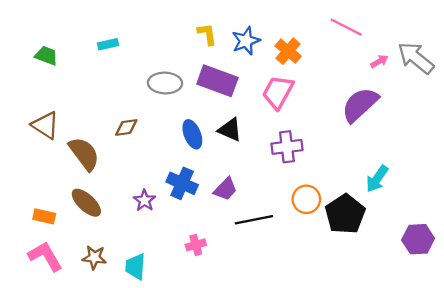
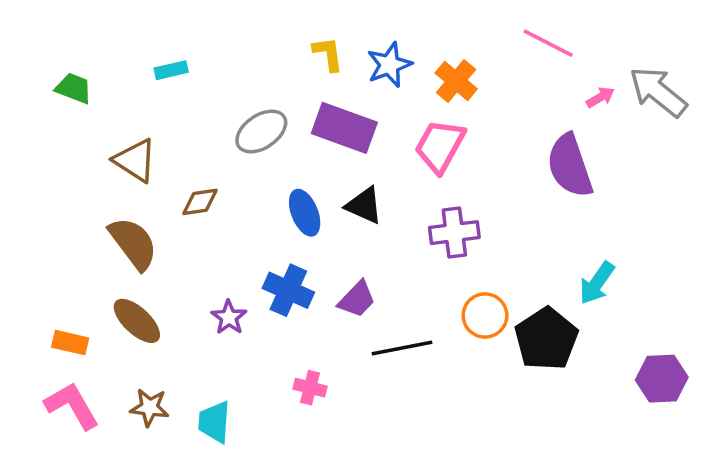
gray ellipse: (165, 83) -> (261, 131), turned -36
purple semicircle: (360, 105) -> (570, 166), turned -66
brown triangle: (45, 125) -> (135, 160), moved
pink cross: (196, 245) -> (310, 388), turned 30

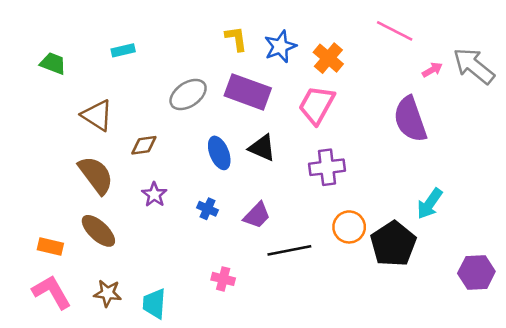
blue cross: (288, 290) -> (208, 209), size x0.6
purple star: (229, 317) -> (154, 195), moved

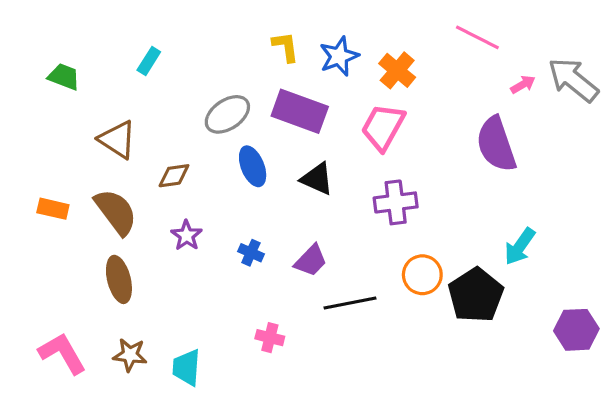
cyan rectangle: (123, 50) -> (149, 61), turned -45
blue ellipse: (219, 153) -> (253, 166), moved
brown ellipse: (98, 231) -> (119, 279), turned 33
orange rectangle: (50, 246) -> (53, 209), moved

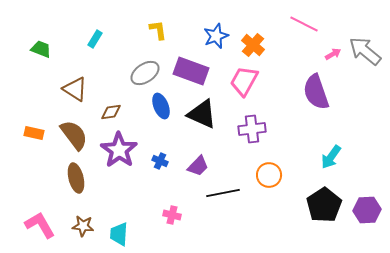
yellow L-shape: (286, 47) -> (158, 30), moved
black triangle: (317, 179) -> (202, 114), size x1.4
purple star: (187, 235) -> (119, 150), size x1.8
black pentagon: (476, 295) -> (324, 205), moved

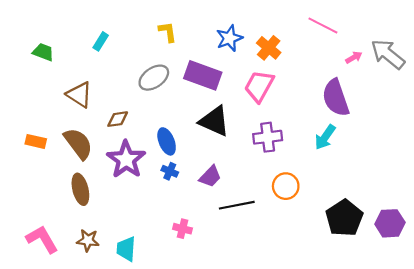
blue ellipse: (161, 106) -> (167, 141), moved
cyan arrow: (331, 157) -> (325, 137), moved

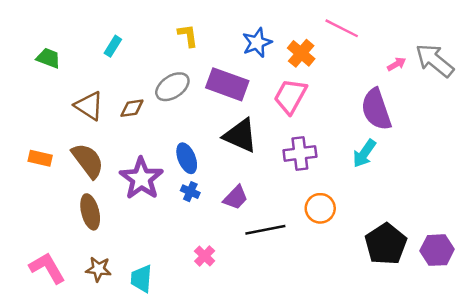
pink line: (323, 25) -> (342, 28), moved
brown diamond: (118, 119) -> (132, 108), moved
pink cross: (183, 229) -> (205, 256), turned 30

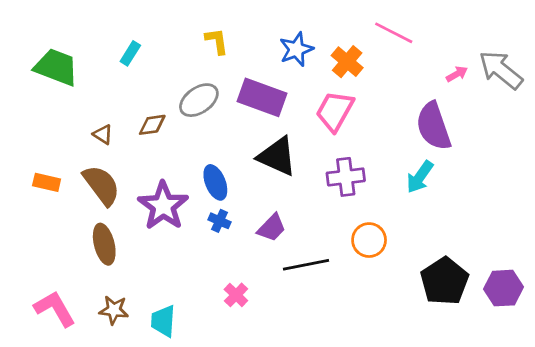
green trapezoid: (48, 58) -> (56, 67), size x1.6
brown triangle: (89, 106) -> (103, 134), moved, size x0.6

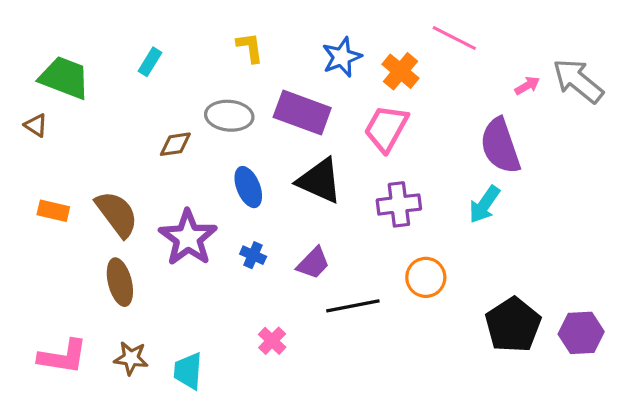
gray ellipse: (199, 100) -> (229, 116), turned 39
brown triangle: (103, 134) -> (36, 125), moved
blue ellipse: (215, 182) -> (248, 187), moved
pink L-shape: (55, 309) -> (63, 357), turned 129

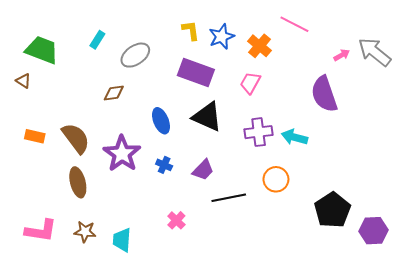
yellow L-shape: (250, 48) -> (191, 30), moved
gray ellipse: (229, 116) -> (135, 55), moved, turned -40
pink trapezoid: (386, 128) -> (250, 83), size x0.7
cyan arrow: (484, 204) -> (294, 137), moved, turned 70
purple hexagon: (581, 333) -> (373, 231), moved

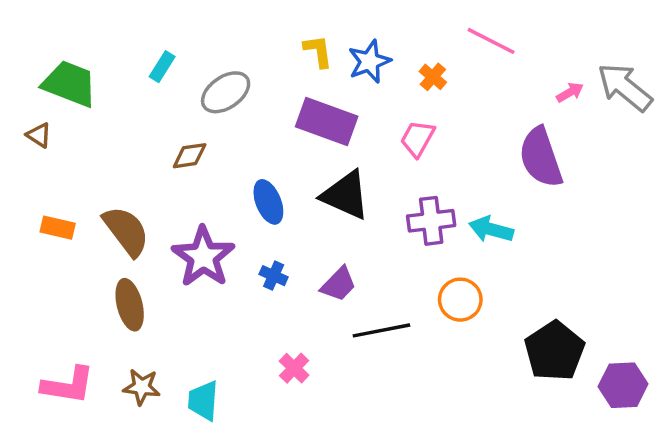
orange cross: (260, 46) -> (433, 77), size x0.7

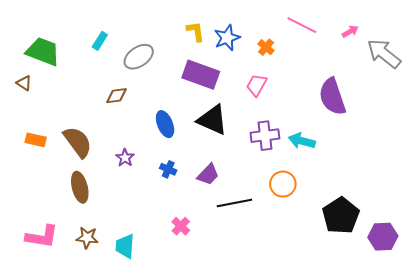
pink arrow: (570, 92) -> (350, 31), moved
purple star: (203, 257) -> (125, 158), size x0.5

